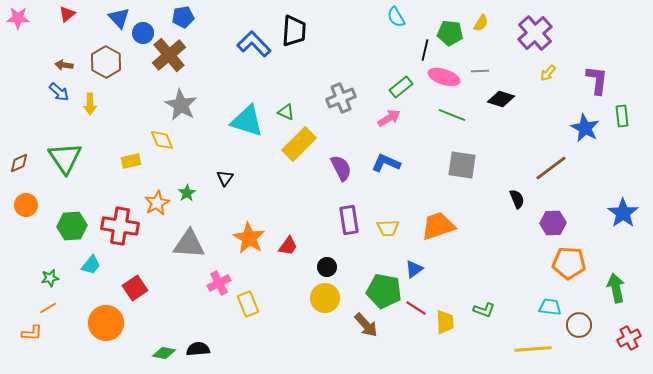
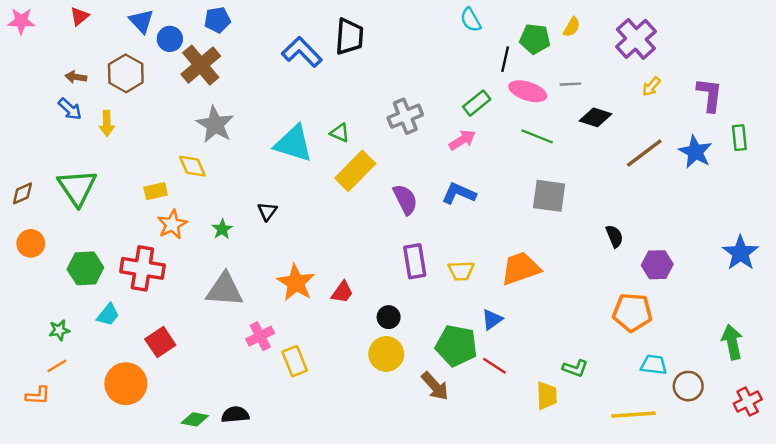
brown line: (551, 168) -> (644, 153), moved
orange star: (157, 203) -> (172, 224), moved
orange pentagon: (569, 263) -> (632, 312), moved
yellow trapezoid: (445, 322) -> (547, 396), moved

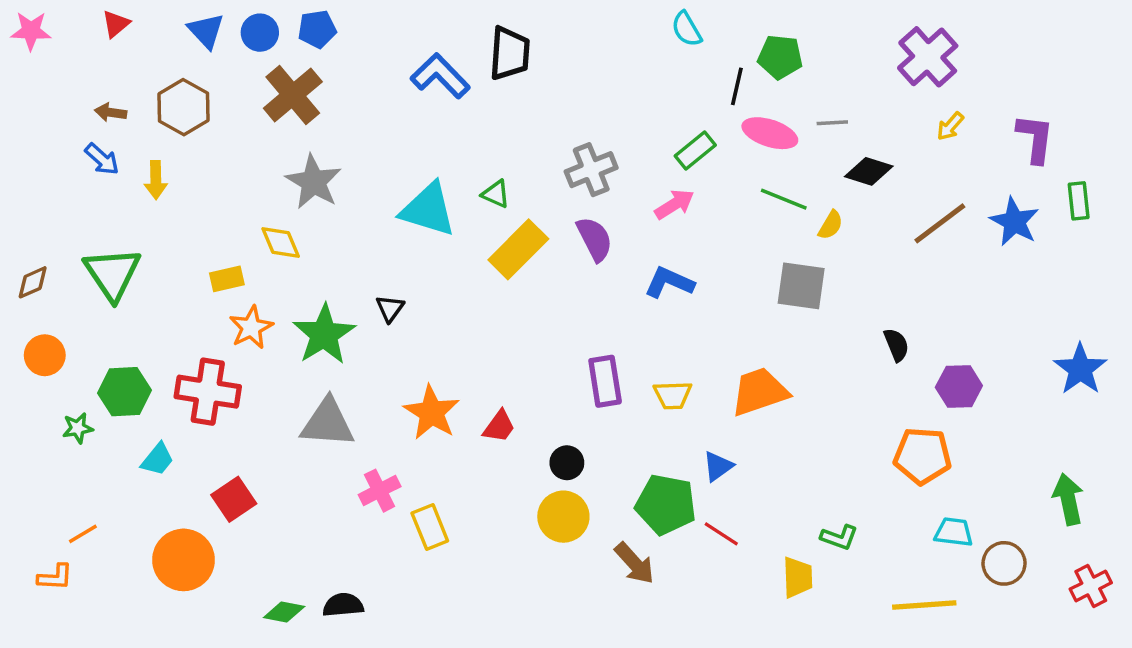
yellow semicircle: (572, 27) -> (831, 225), moved
blue circle: (170, 39) -> (260, 33), moved
purple semicircle: (405, 199) -> (595, 239), moved
green star: (222, 229) -> (324, 334), size x2.0
green star: (59, 330) -> (78, 428), moved

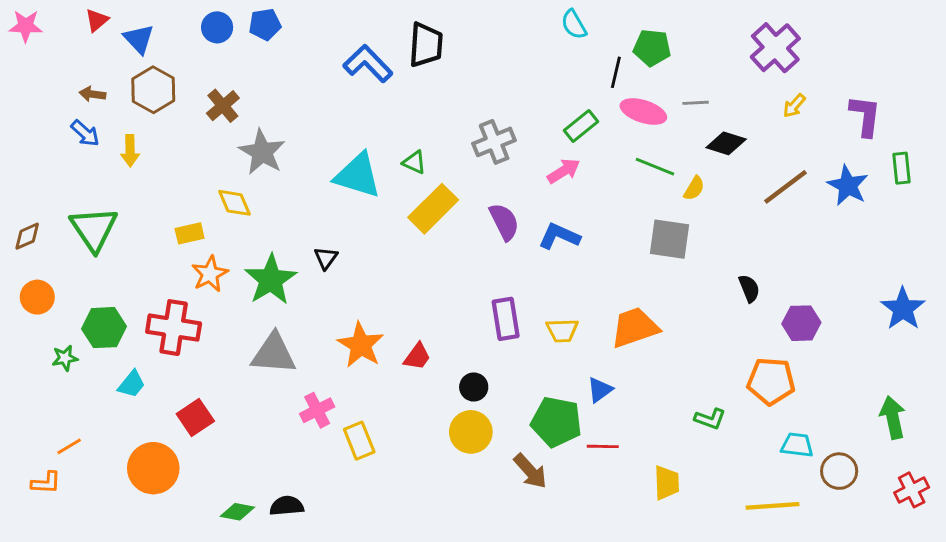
blue triangle: (206, 31) -> (139, 39), moved
brown cross: (293, 95) -> (223, 106), moved, size x0.7
purple semicircle: (595, 239) -> (504, 222), moved
red line: (721, 534) -> (603, 446), turned -32
green L-shape: (839, 537) -> (710, 419), moved

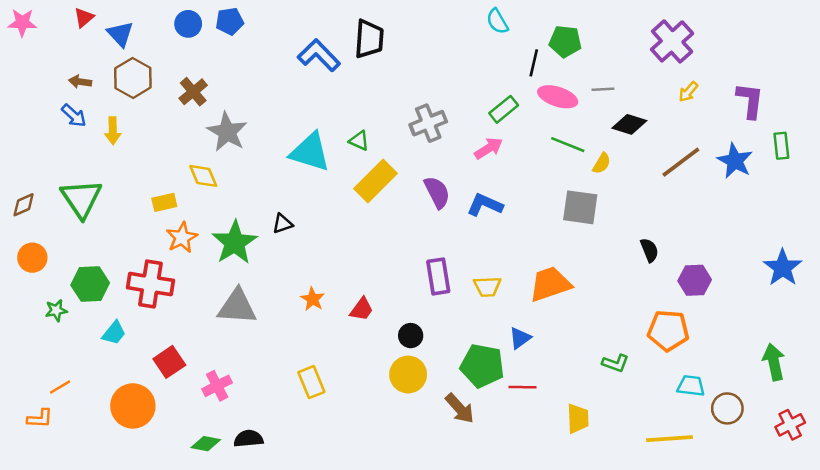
black triangle: (326, 258) -> (282, 224), turned 35
orange star: (361, 345) -> (313, 299), size x0.6
pink cross: (317, 410) -> (217, 386), moved

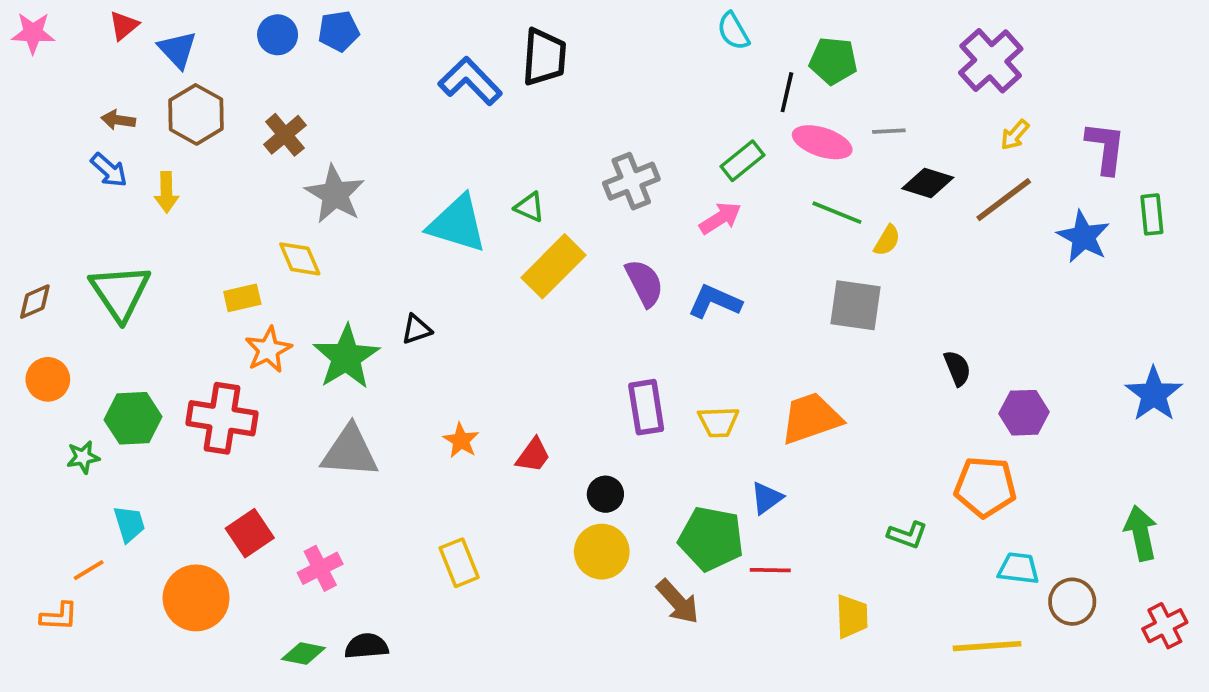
brown line: (681, 162) -> (1004, 200), moved
cyan trapezoid: (114, 333) -> (129, 524), moved, turned -56

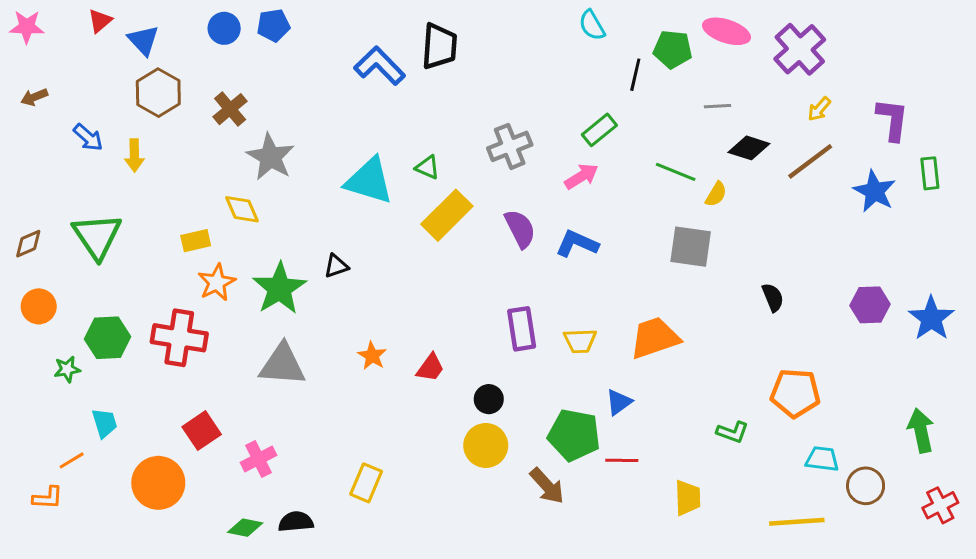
brown arrow: (118, 120) -> (34, 97), moved, turned -30
pink ellipse: (822, 142) -> (726, 31), moved
purple hexagon: (1024, 413) -> (870, 305), moved
yellow rectangle: (459, 563) -> (366, 483), moved, turned 45

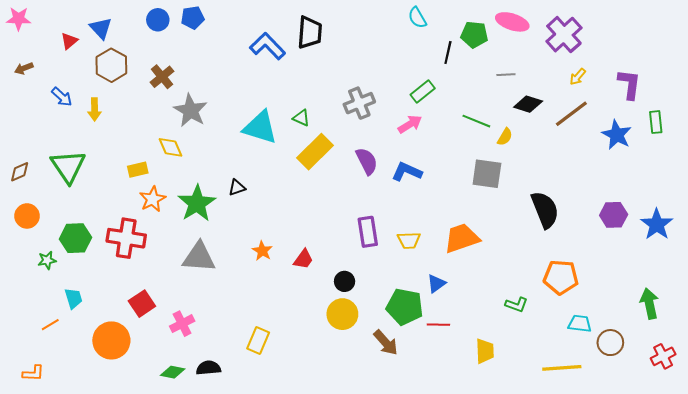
red triangle: (100, 21) -> (69, 41), moved
black semicircle: (773, 297) -> (545, 210), size x1.8
orange L-shape: (48, 498) -> (33, 373), moved

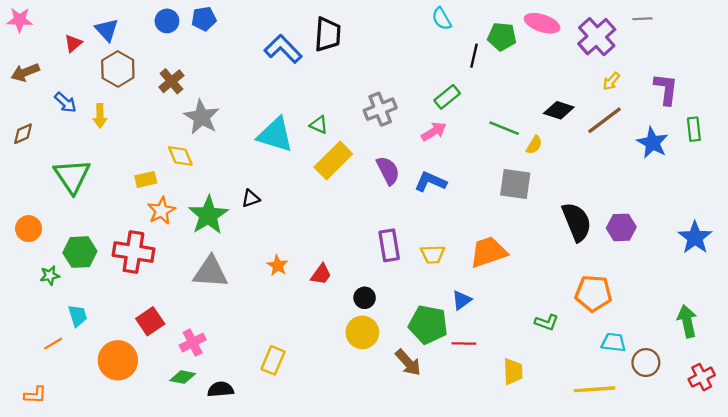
brown arrow: (24, 68) -> (25, 72), size x1.4
gray line: (506, 75) -> (643, 19), moved
brown diamond: (20, 172) -> (23, 134), moved
purple hexagon: (614, 215) -> (621, 227), moved
green diamond: (173, 372) -> (183, 377), moved

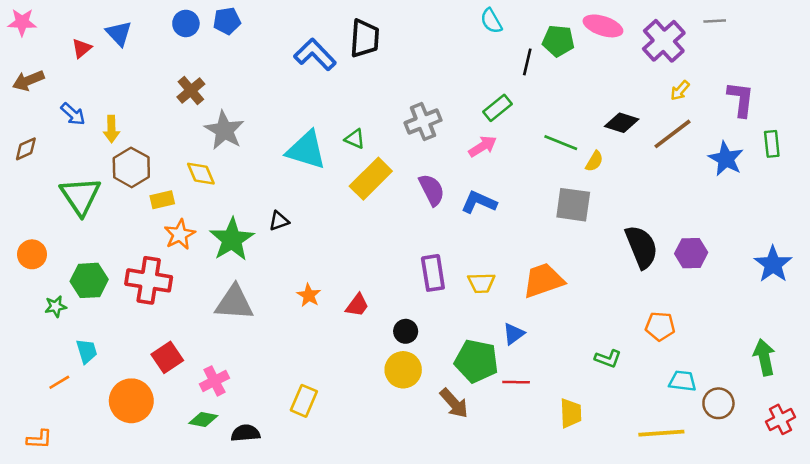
brown hexagon: (118, 69) -> (131, 167), moved
orange pentagon: (593, 293) -> (660, 326), size x0.7

